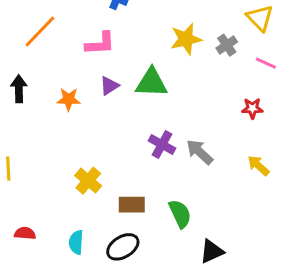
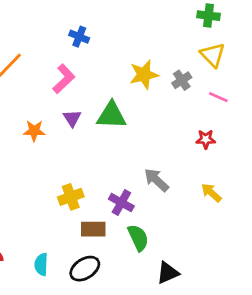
pink L-shape: (100, 44) -> (64, 79), turned -40
purple triangle: (109, 86) -> (72, 118), turned -30
purple cross: (162, 144) -> (121, 203), moved
yellow cross: (88, 181) -> (71, 197), moved, turned 30

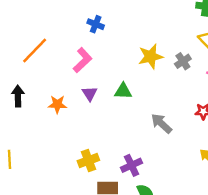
green triangle: (111, 115) -> (123, 91), size x0.7
gray arrow: (156, 180) -> (161, 123), moved
purple cross: (121, 203) -> (131, 165), turned 36

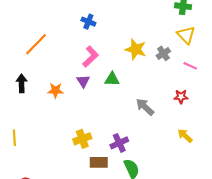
yellow star: (151, 56) -> (136, 49), turned 30
pink L-shape: (82, 60) -> (90, 57), moved

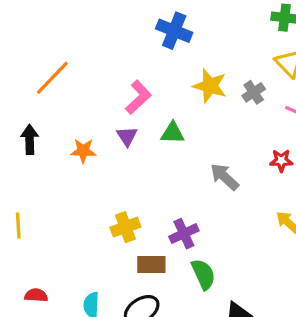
blue cross: (88, 22) -> (174, 31), moved, size x1.5

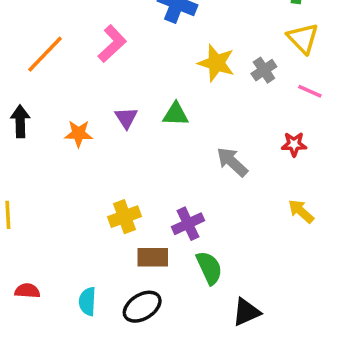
pink L-shape: (138, 97) -> (112, 44), moved

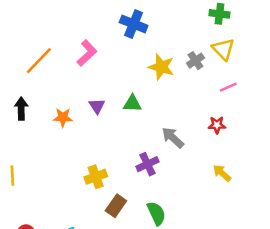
gray cross: (264, 70) -> (195, 61), moved
pink line: (310, 91) -> (228, 87), turned -48
purple cross: (188, 224) -> (147, 164), moved
brown rectangle: (153, 257) -> (116, 206), turned -55

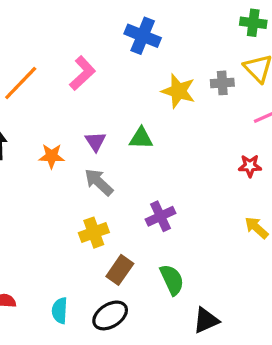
gray cross: (195, 61) -> (222, 83), turned 30
gray arrow: (173, 138) -> (99, 182), moved

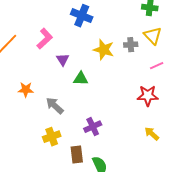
purple triangle: (95, 141) -> (63, 60), moved
red star: (250, 166) -> (148, 96), size x1.5
brown rectangle: (120, 270) -> (77, 155), moved, turned -42

